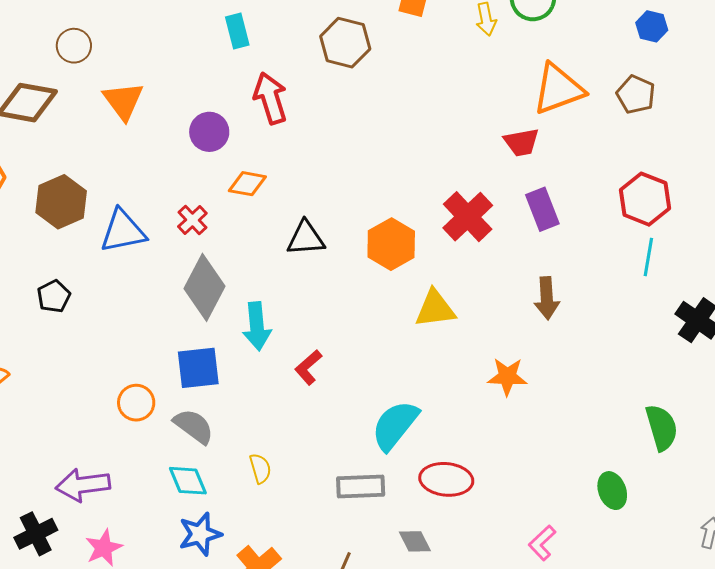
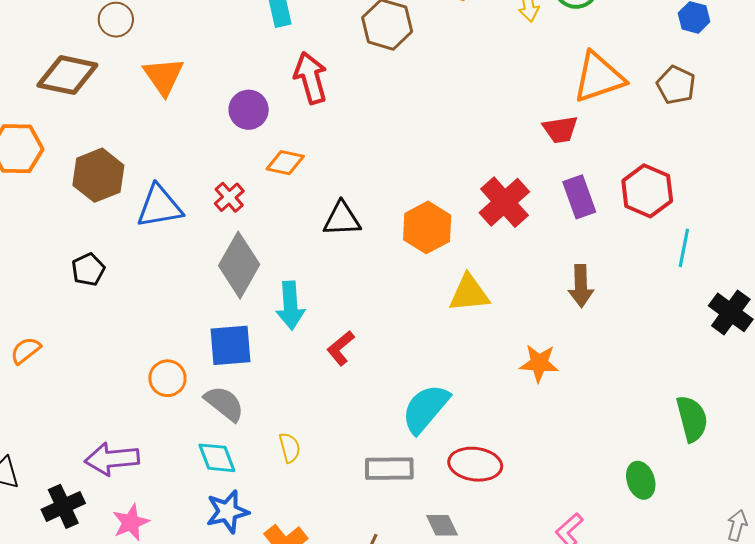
red hexagon: (645, 199) -> (647, 191), moved

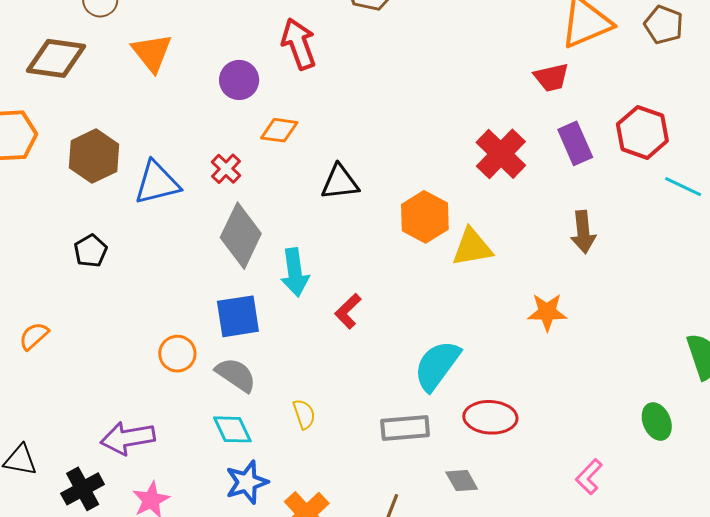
orange hexagon: (427, 227) -> (425, 217), moved
cyan line: (684, 248) -> (683, 187), turned -72

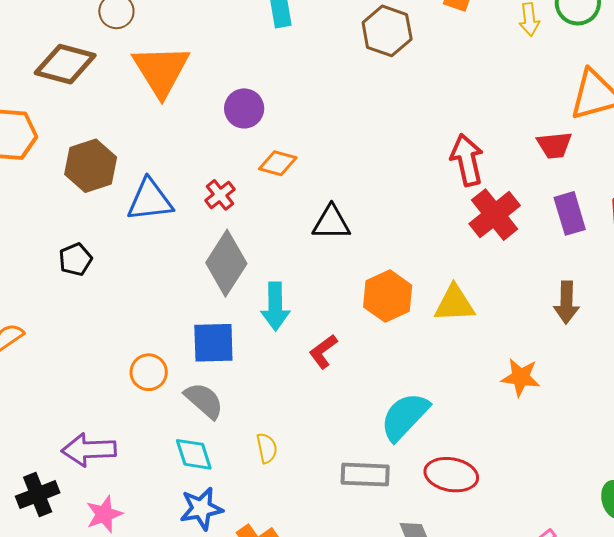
red arrow: (299, 44) -> (467, 160), moved
orange triangle: (152, 53) -> (161, 70), size x1.4
orange hexagon: (425, 217) -> (388, 296), moved

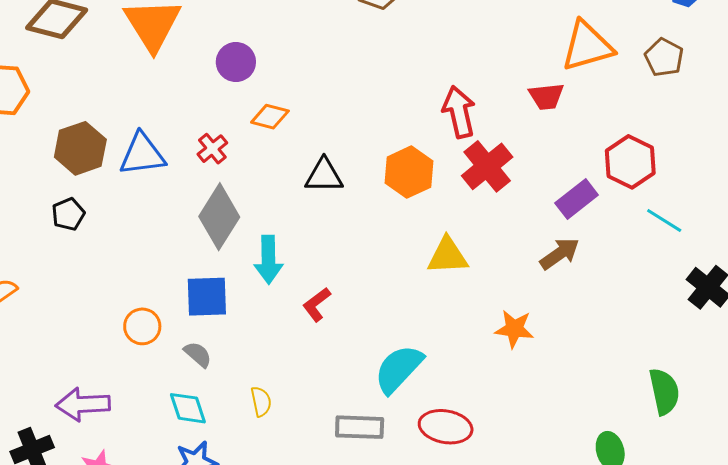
brown hexagon: (91, 166) -> (80, 148), moved
purple rectangle: (570, 213) -> (577, 199), moved, turned 69
orange hexagon: (388, 296) -> (409, 172), moved
brown arrow: (566, 302) -> (560, 254), turned -126
gray semicircle: (204, 401) -> (198, 354), size x0.7

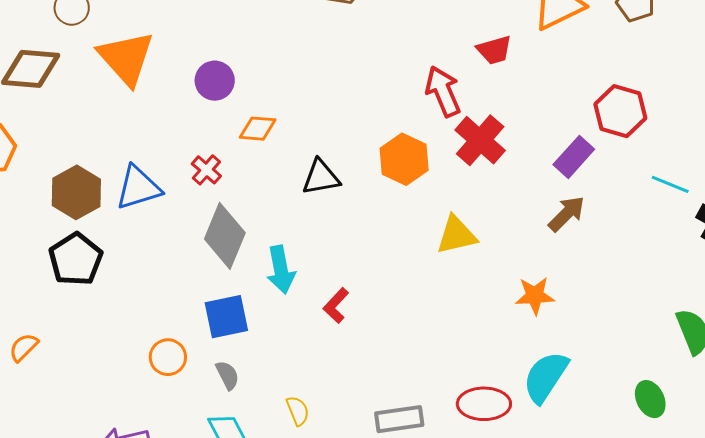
red trapezoid: (546, 96) -> (494, 50), moved
black pentagon: (68, 214) -> (76, 259), size x1.6
cyan line: (664, 220) -> (670, 184), moved
gray semicircle: (198, 354) -> (227, 375), turned 32
cyan semicircle: (399, 369) -> (546, 377), moved

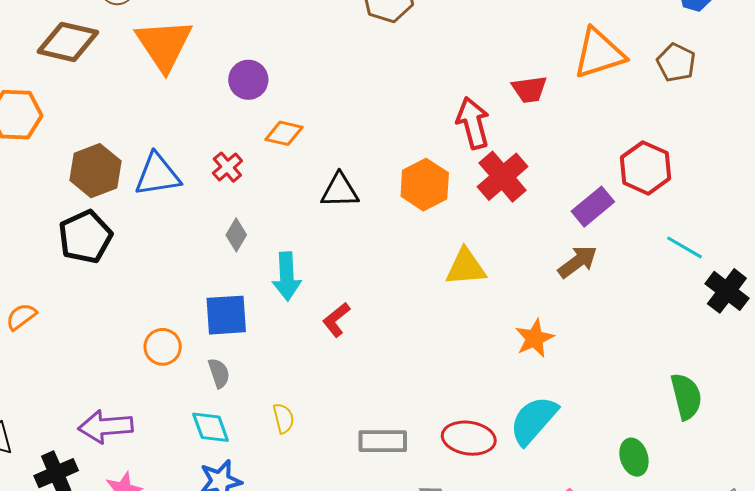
gray diamond: (225, 236) -> (236, 235), size x0.5
orange star: (535, 296) -> (535, 338), turned -30

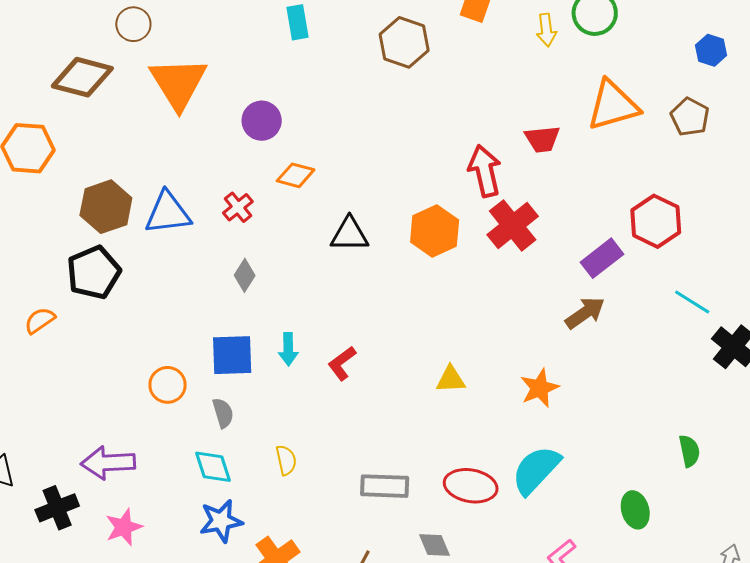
yellow triangle: (466, 267) -> (451, 379), moved, size x0.7
cyan arrow: (287, 276) -> (288, 349), moved, size x0.7
orange semicircle: (21, 317) -> (40, 320), moved
green semicircle: (686, 396) -> (689, 451), size x0.7

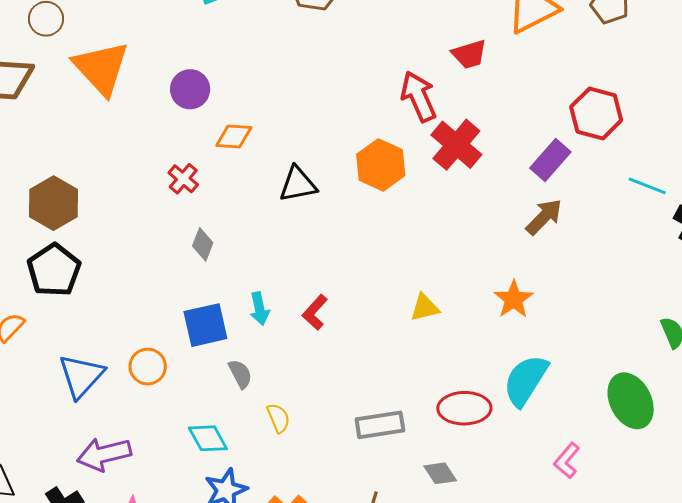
blue triangle: (168, 213) -> (81, 376), moved, turned -30
gray semicircle: (223, 413) -> (240, 374), moved
green ellipse: (635, 510) -> (631, 401), size x1.5

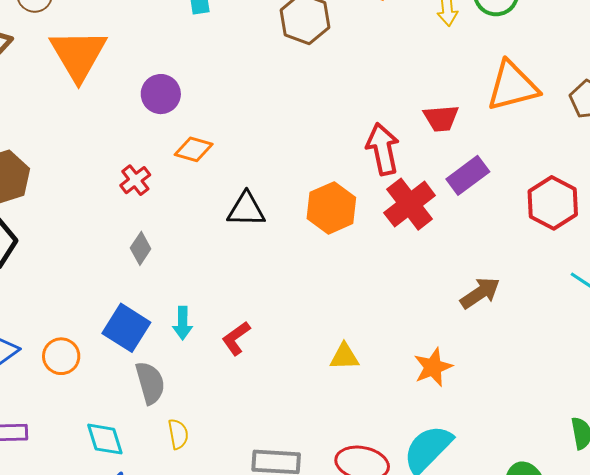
purple rectangle: (550, 160) -> (468, 175), moved
blue square: (205, 325) -> (126, 328), turned 33
gray semicircle: (240, 374) -> (150, 383), size x1.4

